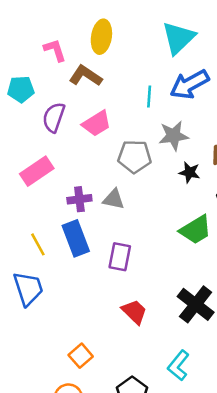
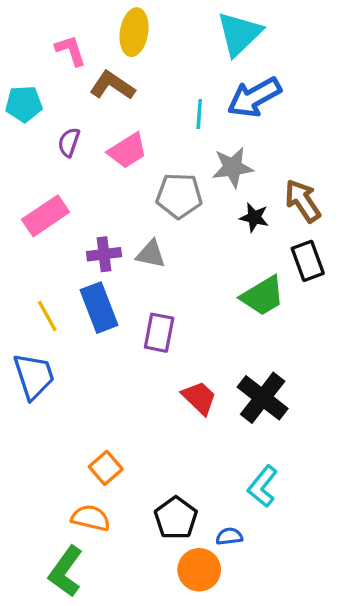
purple semicircle: (54, 117) -> (69, 142), size x0.7
red trapezoid: (134, 312) -> (199, 398), moved
cyan L-shape: (178, 365) -> (263, 486), moved

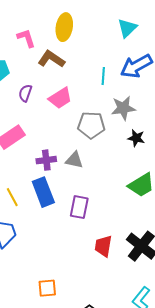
cyan triangle: (239, 34) -> (127, 28), size x0.7
red trapezoid: (199, 398) -> (103, 246), turned -125
orange square: (106, 468) -> (47, 288), turned 36

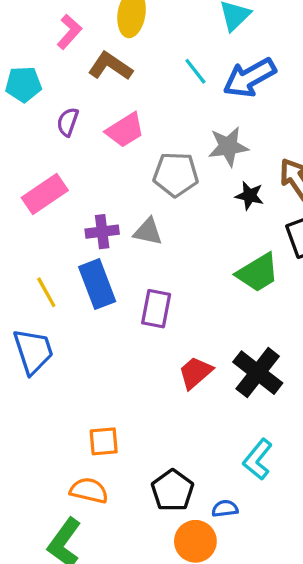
pink L-shape: (26, 38) -> (69, 32), turned 60
cyan line: (103, 76) -> (195, 71), moved, turned -42
red trapezoid: (103, 246) -> (195, 373), turned 40

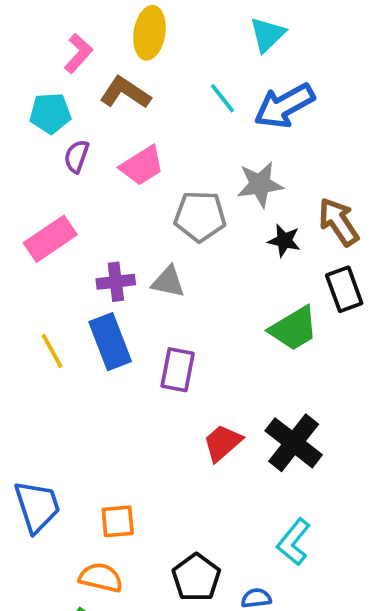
cyan pentagon: (23, 84) -> (50, 113), moved
blue trapezoid: (33, 351) -> (37, 506), moved

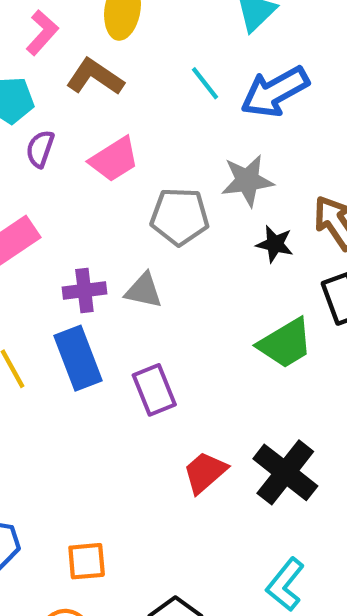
purple rectangle: (178, 370) -> (154, 390), turned -33

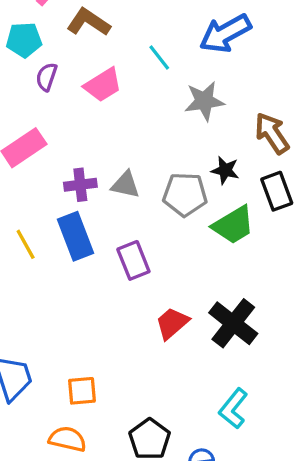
cyan line: (205, 83) -> (159, 58), moved
gray pentagon: (180, 216) -> (185, 194), moved
black star: (275, 244) -> (225, 170), moved

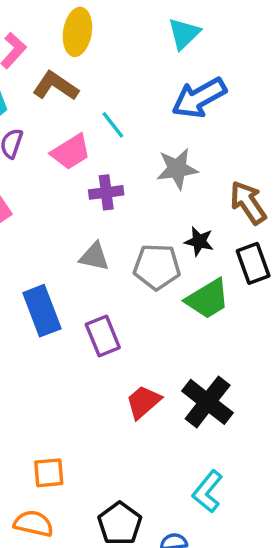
cyan line: (159, 58) -> (113, 125), moved
purple cross: (80, 185) -> (106, 192), moved

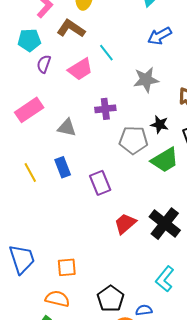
blue arrow: (199, 98) -> (160, 36), size x0.7
purple cross: (106, 192) -> (105, 109), moved
gray triangle: (94, 257) -> (67, 128), moved
blue rectangle: (42, 311) -> (63, 167), size x0.7

